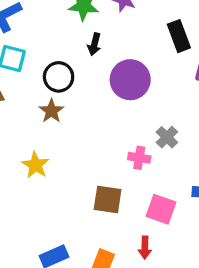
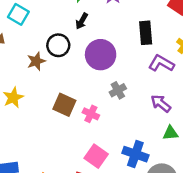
black circle: (59, 77) -> (58, 45), moved
gray cross: (167, 137) -> (118, 90), moved
brown square: (108, 199) -> (64, 105), moved

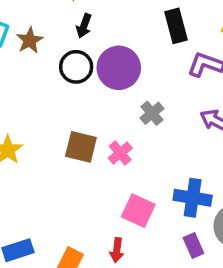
black circle: (58, 45) -> (76, 67), moved
brown star: (36, 61) -> (30, 40), moved
pink cross: (91, 114) -> (120, 153), turned 35

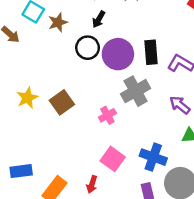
black rectangle: (176, 26) -> (151, 52), moved
gray cross: (152, 113) -> (136, 91), size x1.6
brown square: (81, 147) -> (62, 102), moved, turned 30

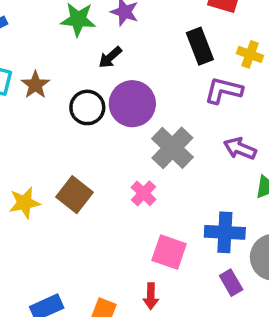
black arrow: (99, 19) -> (110, 57), moved, turned 35
black rectangle: (151, 52) -> (200, 46), moved
yellow star: (27, 98) -> (24, 203), turned 30

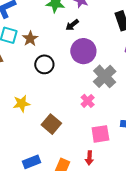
black circle: (87, 107) -> (44, 64), moved
brown square: (74, 195) -> (51, 124), moved
pink square: (169, 252) -> (100, 134), turned -30

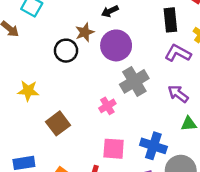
brown star: (30, 39) -> (85, 32), moved

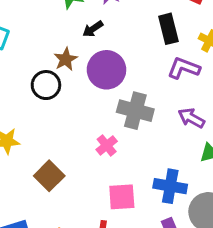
gray cross: (134, 81) -> (135, 111), turned -36

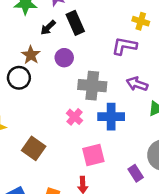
black rectangle: (168, 29) -> (75, 23), moved
purple circle: (106, 70) -> (64, 58), size x0.6
blue cross: (170, 186) -> (111, 117), moved

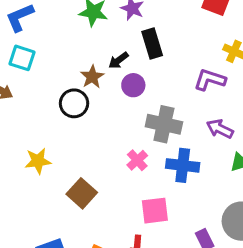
black arrow: (48, 28) -> (118, 60), moved

